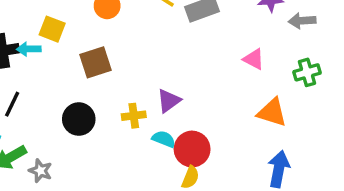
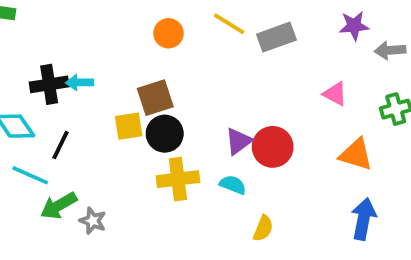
yellow square: (52, 29) -> (129, 126), moved, turned -30
yellow cross: (134, 116) -> (178, 179), moved, size x1.5
black circle: (79, 119) -> (165, 134), moved
red circle: (192, 149) -> (273, 147), moved

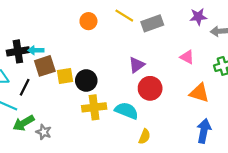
brown square: (155, 98) -> (45, 66), moved
purple triangle: (239, 141) -> (137, 65), moved
cyan semicircle: (233, 185) -> (127, 111), size x1.5

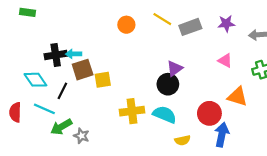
purple star: (198, 17) -> (226, 24), moved
black circle: (86, 80) -> (168, 84), moved
red circle: (150, 88) -> (209, 113), moved
blue arrow: (204, 131) -> (222, 135), moved
yellow semicircle: (144, 136) -> (182, 140), turned 56

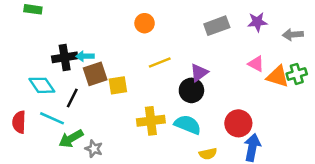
yellow line: (162, 19) -> (160, 63), moved, turned -54
orange triangle: (237, 97) -> (278, 76), moved

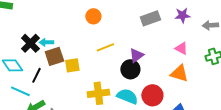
black cross: (65, 57) -> (30, 43), turned -36
orange triangle: (278, 76) -> (179, 73), moved
red circle: (238, 123) -> (152, 95), moved

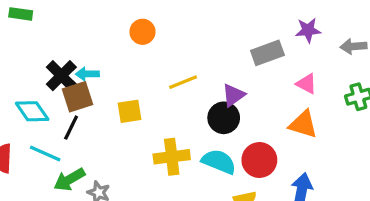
orange circle: (93, 16) -> (142, 32), moved
gray rectangle: (150, 18) -> (267, 53), moved
brown square: (54, 56) -> (78, 97), moved

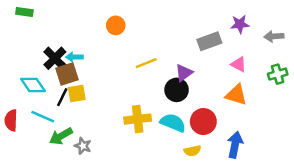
yellow square: (130, 111) -> (77, 94), moved

